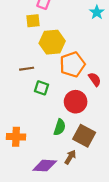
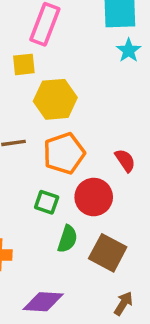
orange pentagon: (72, 64) -> (64, 153), moved
green square: (42, 88) -> (47, 202), moved
brown arrow: (70, 157) -> (123, 303), moved

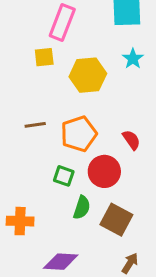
cyan star: (129, 50) -> (133, 59), moved
yellow hexagon: (55, 99) -> (88, 75), moved

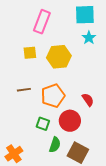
yellow square: (44, 57) -> (30, 53), moved
cyan star: (133, 59) -> (89, 38), moved
orange cross: (20, 221) -> (14, 154), turned -36

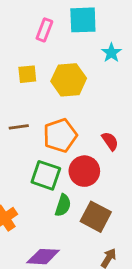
cyan square: (85, 15) -> (83, 20), moved
pink rectangle: (42, 22) -> (44, 30), size x0.7
green square: (43, 124) -> (46, 175), size x1.5

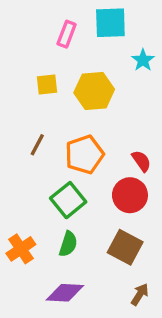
brown line: (19, 127) -> (37, 145), turned -54
red circle: (84, 171) -> (130, 195), moved
green square: (46, 175) -> (68, 200), turned 32
green semicircle: (63, 205) -> (68, 244), moved

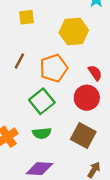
yellow hexagon: (94, 91) -> (74, 31), moved
green semicircle: (68, 244) -> (42, 133), turned 66

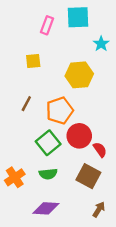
red semicircle: (95, 73) -> (100, 150), moved
red circle: (87, 98) -> (79, 136), moved

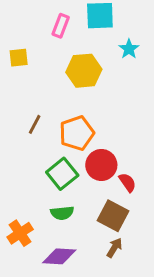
yellow square: (33, 61) -> (19, 58), moved
yellow hexagon: (79, 75) -> (84, 71), moved
orange cross: (15, 177) -> (20, 233), moved
brown arrow: (99, 210) -> (114, 248), moved

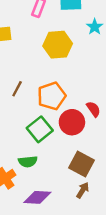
red semicircle: (127, 182) -> (93, 109), moved
green semicircle: (62, 213) -> (28, 162), moved

